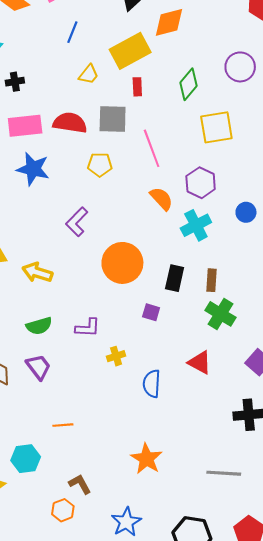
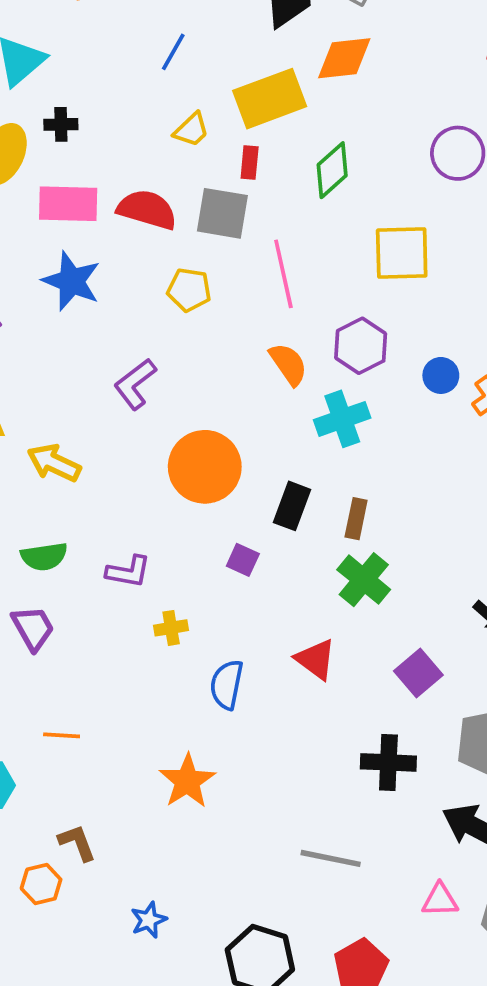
green diamond: (189, 84) -> (332, 170), moved
red rectangle: (137, 87) -> (250, 163), moved
blue circle: (246, 212) -> (441, 375), moved
orange star: (146, 459) -> (187, 781), moved
blue star: (126, 522) -> (149, 920), size x0.7

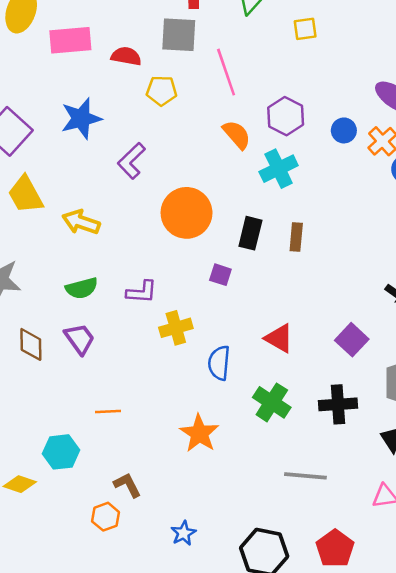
red semicircle: (147, 210) -> (126, 56), moved, size x0.7
yellow square: (402, 253) -> (305, 29), moved, size x0.6
blue star: (72, 281) -> (81, 118), moved, turned -30
green cross: (364, 580) -> (272, 402), moved
yellow cross: (171, 628) -> (176, 328), size x1.4

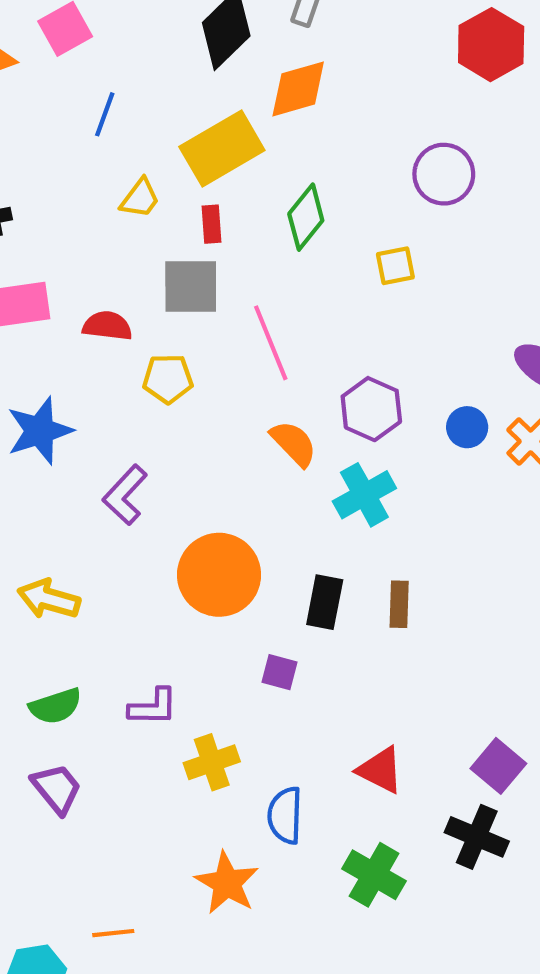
black cross: (338, 404) -> (477, 837), moved, turned 30
orange line: (108, 412) -> (113, 933), moved
orange star: (199, 433) -> (227, 883), moved

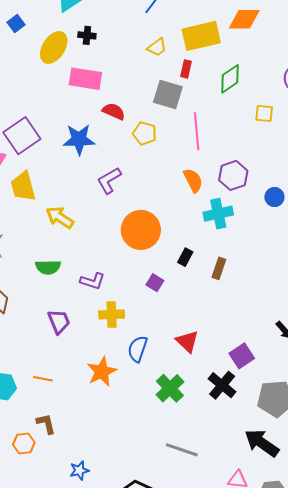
red semicircle: (107, 326) -> (114, 111), moved
black rectangle: (325, 602) -> (185, 257), size x0.7
purple trapezoid: (57, 789) -> (59, 321), moved

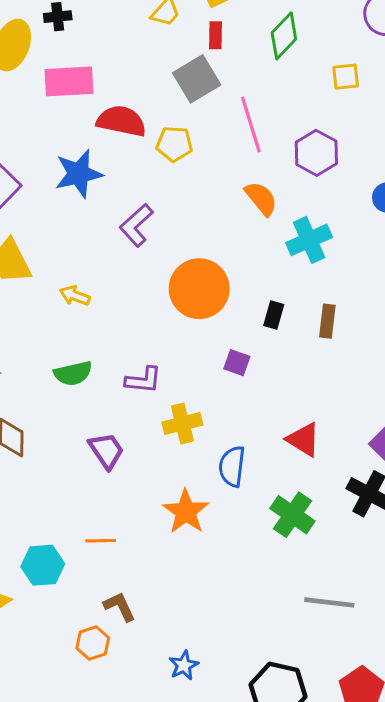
gray square: (168, 94) -> (197, 79), turned -36
red semicircle: (114, 111) -> (121, 121), size x1.4
purple hexagon: (233, 175) -> (316, 153), moved
yellow arrow: (60, 217) -> (75, 296), size x0.7

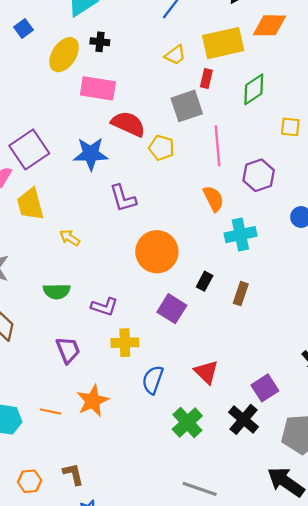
purple L-shape: (136, 225) -> (123, 198), turned -76
purple square: (237, 363) -> (172, 309), size x1.5
orange star: (186, 512) -> (93, 401), moved
brown L-shape: (120, 607) -> (73, 474), moved

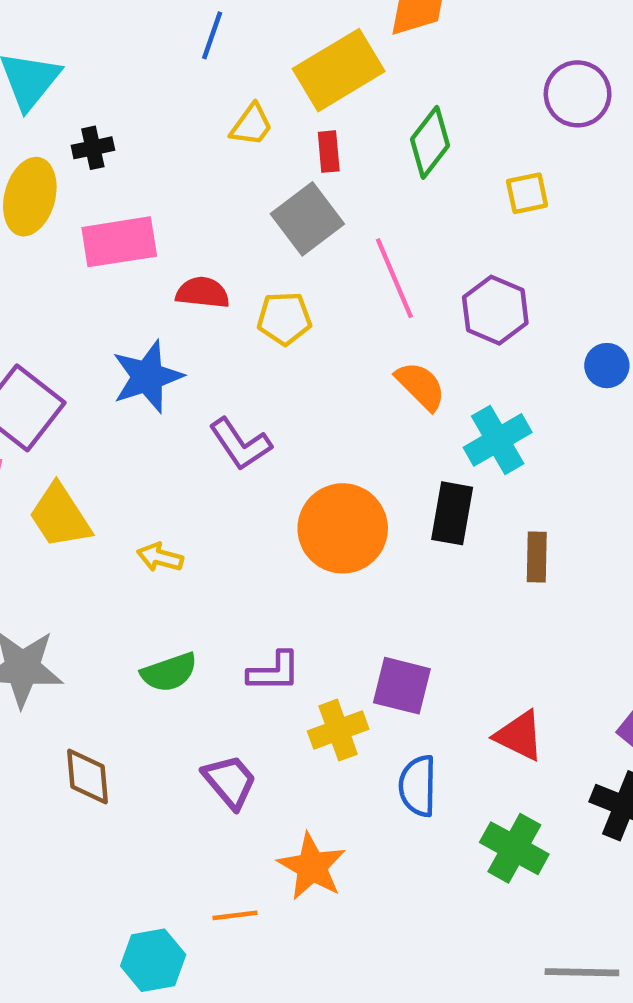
red semicircle: (128, 124) -> (203, 293), size x0.7
black rectangle: (205, 281) -> (452, 513), moved, size x1.5
purple square: (172, 309) -> (402, 686), moved

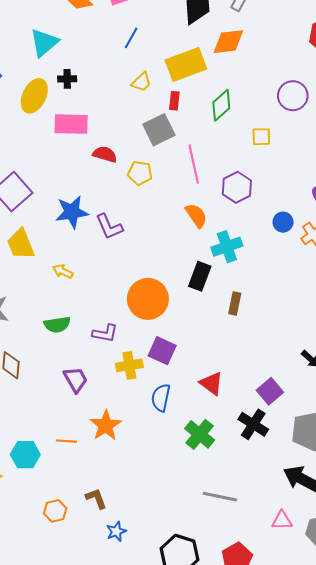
blue star: (147, 377) -> (72, 212), moved
orange circle: (343, 528) -> (148, 299), moved

